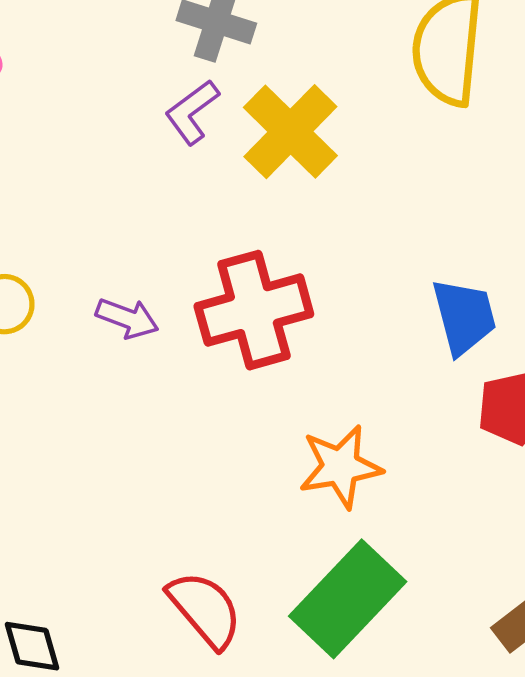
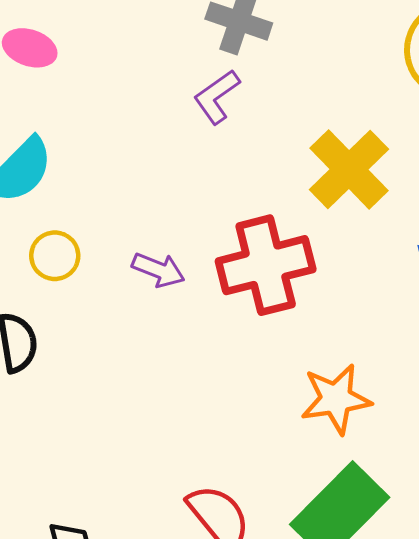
yellow cross: (290, 132) -> (349, 169), moved

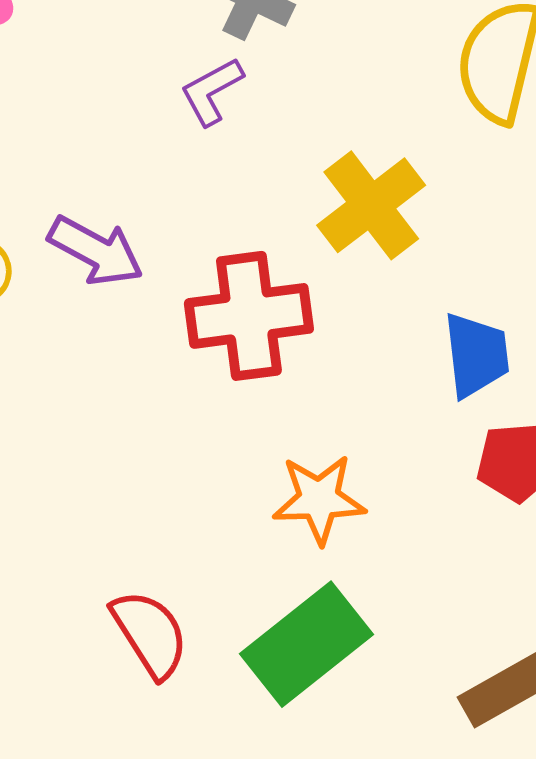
purple arrow: (158, 270) -> (96, 251), moved, size x1.4

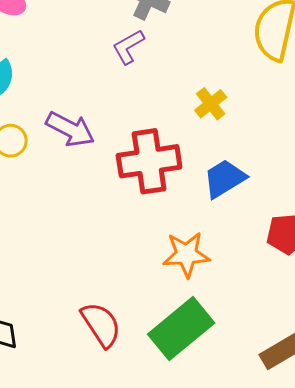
yellow cross: (371, 205) -> (211, 104), size x0.6
blue trapezoid: (476, 355) -> (225, 178), moved, turned -114

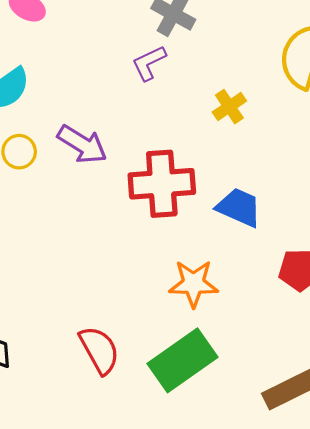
yellow cross: (211, 104) -> (229, 107), moved
blue trapezoid: (225, 178) -> (239, 207), turned 51

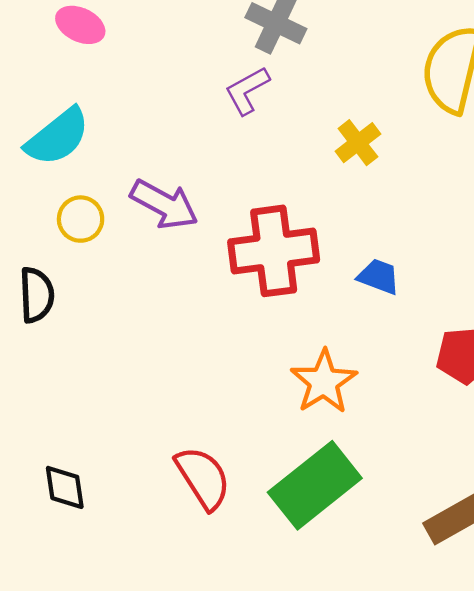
blue trapezoid: (239, 207) -> (379, 277), size x0.7
orange star: (194, 284) -> (324, 382), turned -30

